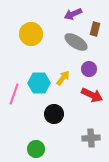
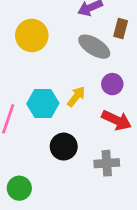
gray cross: (91, 138) -> (107, 163), moved
green circle: (36, 149) -> (19, 188), moved

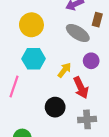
cyan hexagon: (43, 104) -> (34, 59), moved
red arrow: (116, 120) -> (81, 88), moved, turned 40

